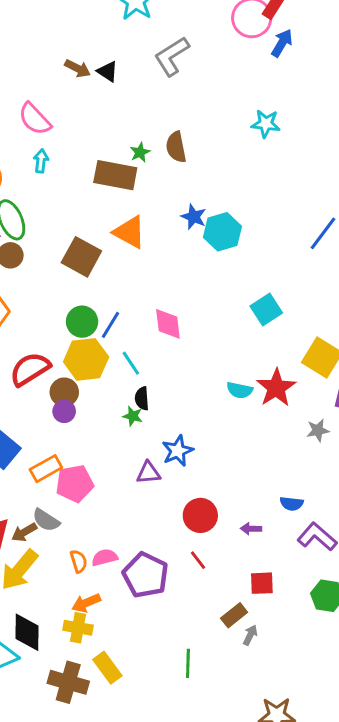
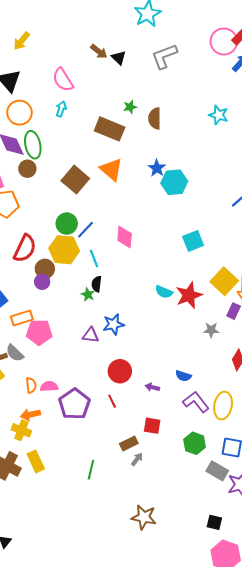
green star: (140, 152) -> (130, 107), moved
red semicircle: (30, 369) -> (25, 248), turned 136

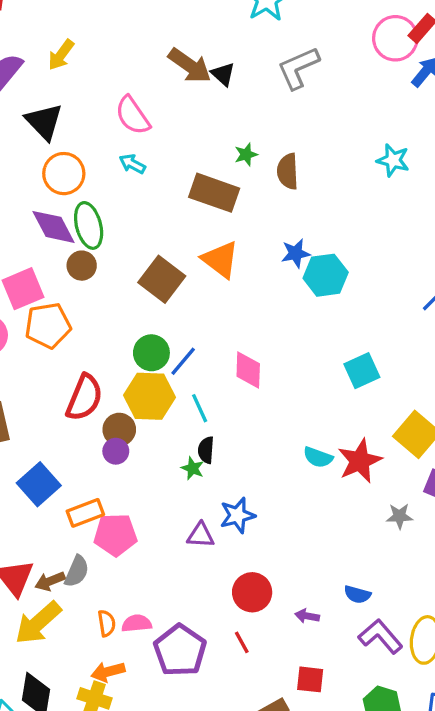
brown arrow: (99, 51) -> (190, 66), size x1.5
cyan arrow: (61, 109) -> (132, 164), turned -77
blue star: (157, 168) -> (296, 253), turned 30
gray semicircle: (15, 353) -> (77, 571), turned -108

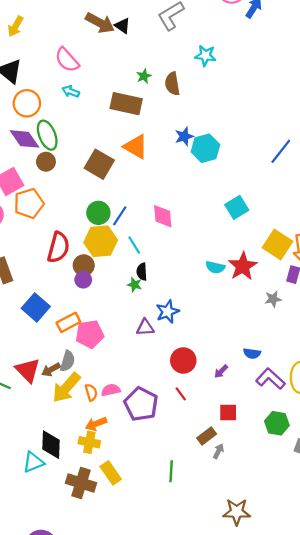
cyan star: (393, 160) -> (205, 56), moved
purple arrow: (307, 616) -> (221, 371), turned -48
yellow arrow: (38, 623) -> (66, 388), moved

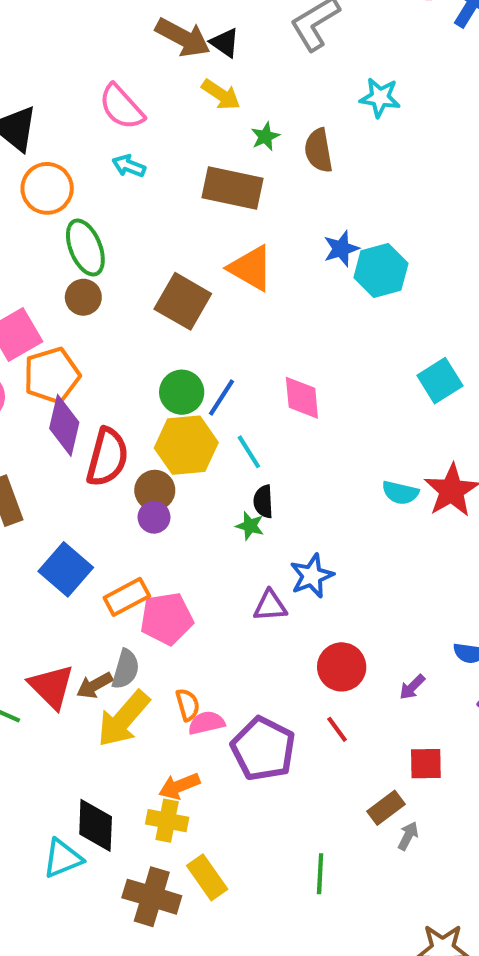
yellow arrow: (15, 26) -> (221, 95), moved, turned -85
purple diamond: (24, 139) -> (64, 425), moved, turned 48
orange semicircle: (91, 392) -> (188, 705), moved

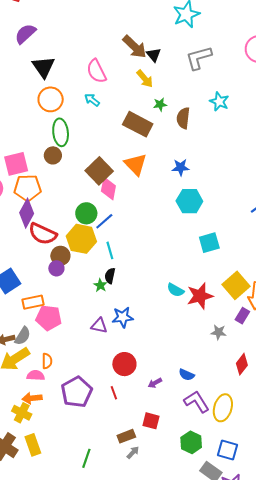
cyan hexagon: (381, 270) -> (189, 201), moved
pink diamond: (302, 398) -> (108, 188), moved
red semicircle: (107, 457) -> (43, 234), turned 84
pink semicircle: (206, 723) -> (36, 375), moved

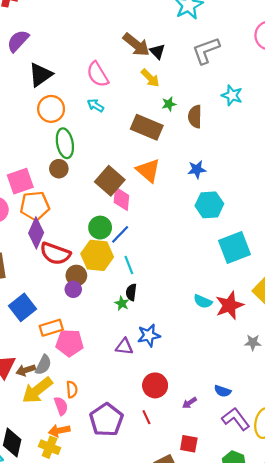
black triangle: (43, 67) -> (40, 75), turned 35
cyan square: (209, 243) -> (235, 247), size x1.4
pink semicircle: (36, 375) -> (61, 406), turned 72

